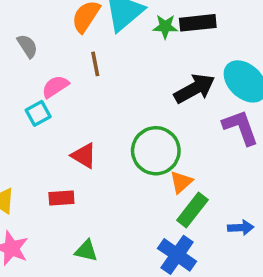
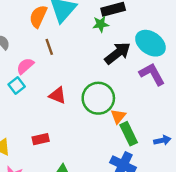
green star: (165, 27) -> (101, 24), moved
red triangle: (84, 156) -> (58, 95), moved
green rectangle: (192, 210) -> (129, 134), turned -55

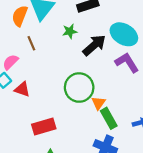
green star: (101, 24) -> (70, 31), moved
red triangle: (58, 95) -> (22, 89), moved
red rectangle: (41, 139) -> (44, 127), moved, size x1.5

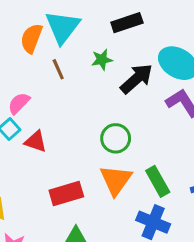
brown line: (31, 43) -> (58, 69), moved
green circle: (79, 88) -> (116, 138), size x0.7
orange triangle: (98, 103) -> (116, 180), moved, size x1.6

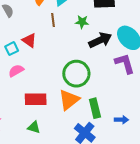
pink semicircle: (19, 103) -> (16, 71), moved
green circle: (116, 138) -> (76, 74), size x1.4
red triangle: (36, 141) -> (29, 40), moved

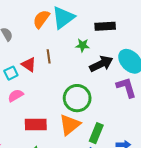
brown line: (53, 20) -> (49, 56), moved
green rectangle: (95, 108) -> (96, 133), turned 36

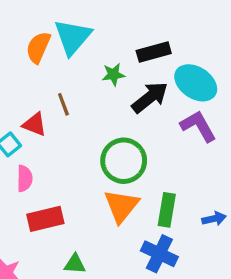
black rectangle: (105, 26) -> (154, 52), moved
pink semicircle: (16, 95) -> (25, 178), turned 133
red rectangle: (36, 125) -> (45, 219), moved

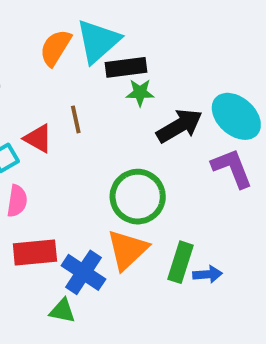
black rectangle: (154, 52) -> (126, 67), moved
blue arrow: (214, 219) -> (208, 274), moved
blue cross: (159, 254) -> (83, 272), moved

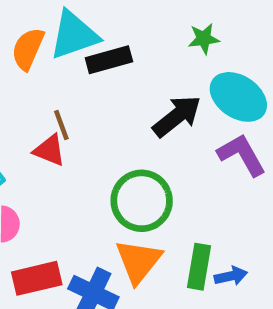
cyan triangle: (98, 41) -> (74, 35), turned 30
green star: (140, 93) -> (204, 39), moved
red triangle: (38, 138) -> (49, 150), moved

